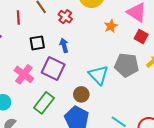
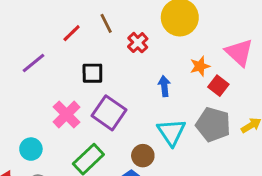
red line: (18, 17) -> (72, 33), turned 40
red square: (141, 37) -> (218, 86), moved
blue arrow: (64, 45) -> (164, 86), moved

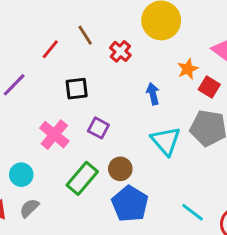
purple square: (109, 113) -> (98, 128), size x0.6
brown circle: (143, 156) -> (120, 169), moved

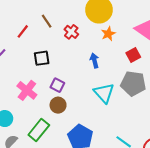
orange star: (188, 69) -> (108, 34), moved
red square: (209, 87) -> (133, 55), turned 32
brown circle: (120, 169) -> (58, 105), moved
green rectangle: (82, 178) -> (39, 130), moved

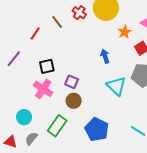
red cross: (71, 32) -> (79, 13), moved
orange star: (108, 34) -> (125, 32), moved
black square: (42, 58) -> (47, 66), moved

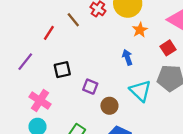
orange star: (125, 32) -> (140, 30), moved
pink cross: (43, 89) -> (40, 100), moved
brown circle: (74, 101) -> (109, 106), moved

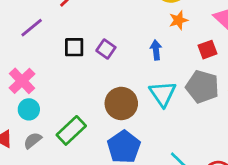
purple square: (90, 87) -> (106, 49), moved
pink cross: (40, 100) -> (22, 81), moved
brown circle: (109, 106) -> (121, 103), size x1.5

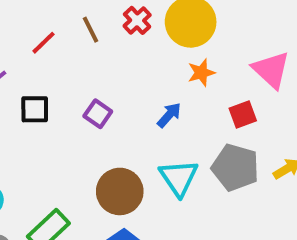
black square: (74, 47) -> (35, 109), moved
blue arrow: (156, 50) -> (169, 115), turned 48

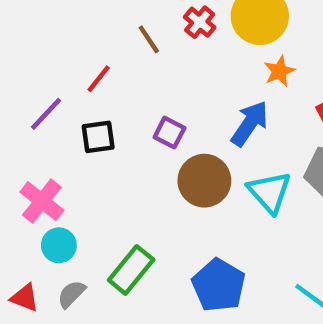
red line: (43, 43) -> (99, 79), moved
blue arrow: (169, 115) -> (250, 123), size x1.5
brown circle: (120, 191) -> (204, 181), moved

